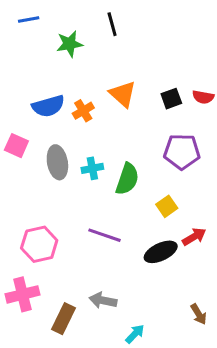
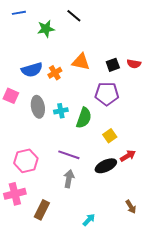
black line: (112, 24) -> (74, 16), turned -35
orange triangle: (123, 94) -> (81, 62), turned -30
purple pentagon: (182, 152) -> (107, 94), moved
gray arrow: (103, 300) -> (69, 179), moved, turned 90

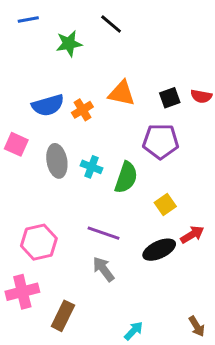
cyan cross: (61, 111) -> (91, 167), turned 32
gray arrow: (69, 179) -> (104, 269), turned -48
brown arrow: (131, 207) -> (197, 326), moved

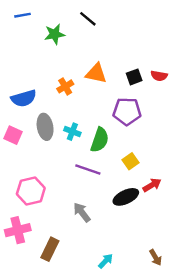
blue semicircle: (48, 105) -> (24, 98), moved
pink square: (16, 144) -> (13, 135), moved
purple line: (104, 233) -> (88, 170), moved

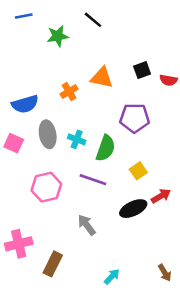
black square: (134, 77) -> (142, 70), moved
pink hexagon: (31, 191) -> (46, 187), moved

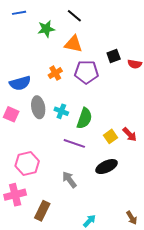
orange triangle: (102, 78) -> (73, 44), moved
purple pentagon: (134, 118) -> (86, 72), moved
pink hexagon: (46, 187) -> (27, 164), moved
red arrow: (161, 196) -> (130, 134), moved, turned 77

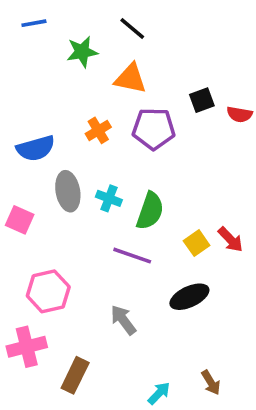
pink square: (11, 114) -> (20, 220), moved
brown arrow: (132, 218) -> (211, 383), moved

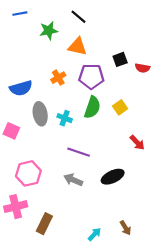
green semicircle: (150, 211) -> (92, 107), moved
yellow square: (197, 243) -> (120, 107), moved
gray arrow: (123, 320) -> (73, 180), moved, turned -30

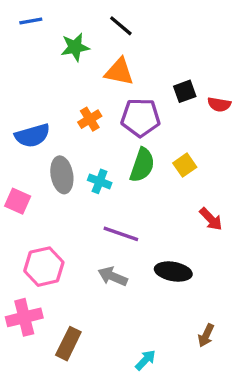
black ellipse: (113, 177) -> (173, 272), turned 35
brown arrow: (125, 228) -> (206, 335), moved, turned 56

